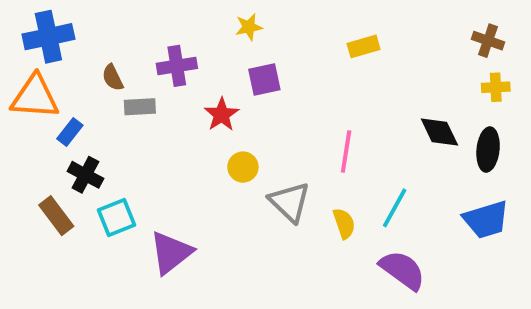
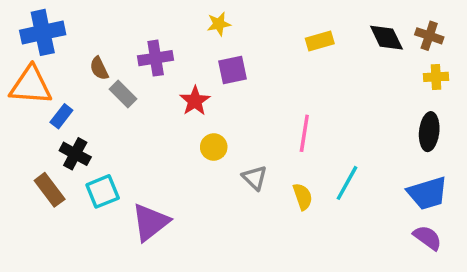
gray rectangle: (140, 107) -> (123, 94), turned 48
black diamond: (439, 132) -> (386, 38), moved
gray triangle: (290, 202) -> (255, 178), size x0.7
purple semicircle: (402, 270) -> (427, 238), moved, size x0.7

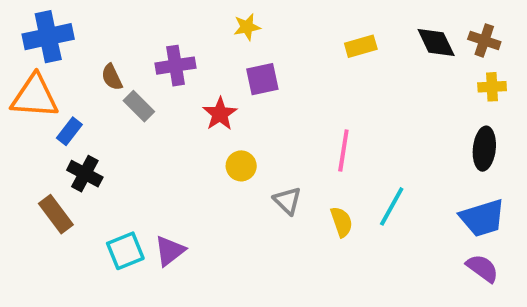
cyan square: (103, 191) -> (125, 251), moved
purple triangle: (150, 222) -> (170, 251), size x0.7

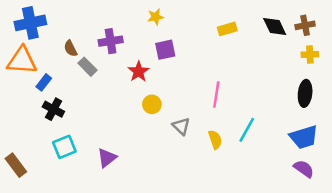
brown cross: (484, 40) -> (305, 25), turned -30
brown rectangle: (56, 214) -> (16, 165), moved
cyan square: (125, 251) -> (64, 147), moved

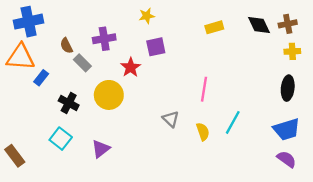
yellow circle: (152, 104) -> (109, 95), moved, size x1.6
black cross: (53, 109) -> (69, 103), moved
cyan square: (64, 147) -> (61, 139), turned -30

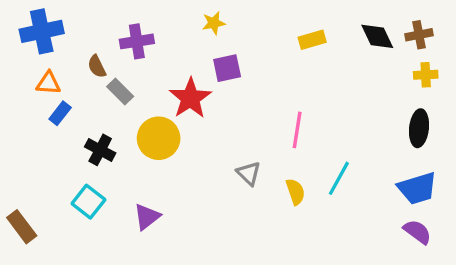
purple cross: (104, 39) -> (137, 41), moved
orange triangle: (21, 57) -> (48, 83), moved, size x0.6
red star: (131, 67) -> (190, 98), size x1.4

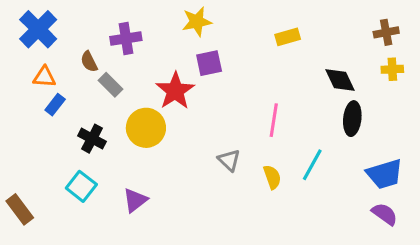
yellow star: (214, 23) -> (197, 22), size x1.4
blue cross: (42, 31) -> (38, 29), turned -33
black diamond: (377, 36) -> (340, 80), moved
black ellipse: (419, 128) -> (352, 119), moved

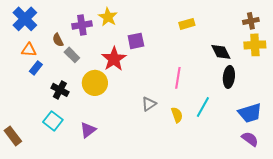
yellow star: (197, 22) -> (108, 17), moved, turned -30
yellow cross: (392, 69) -> (255, 45), size x1.5
gray triangle: (229, 160) -> (149, 104), turned 42

